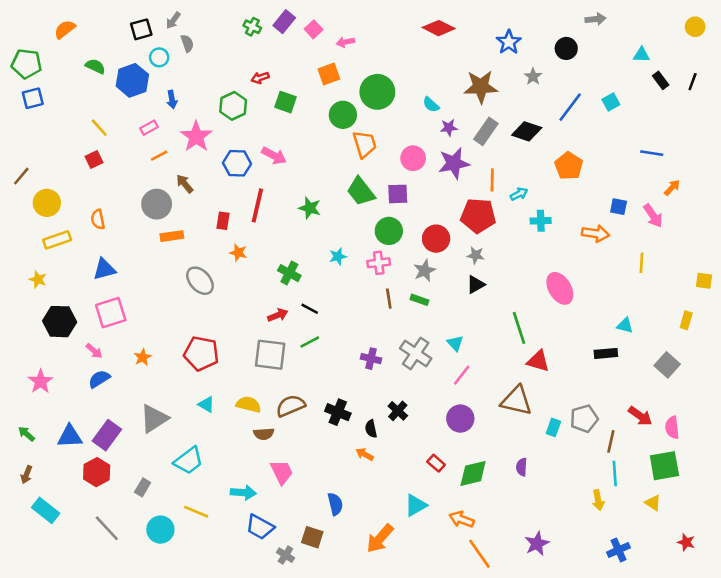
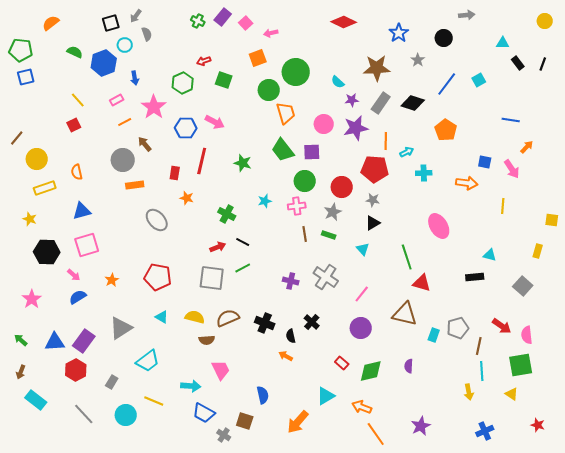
cyan triangle: (455, 343) -> (363, 249), moved

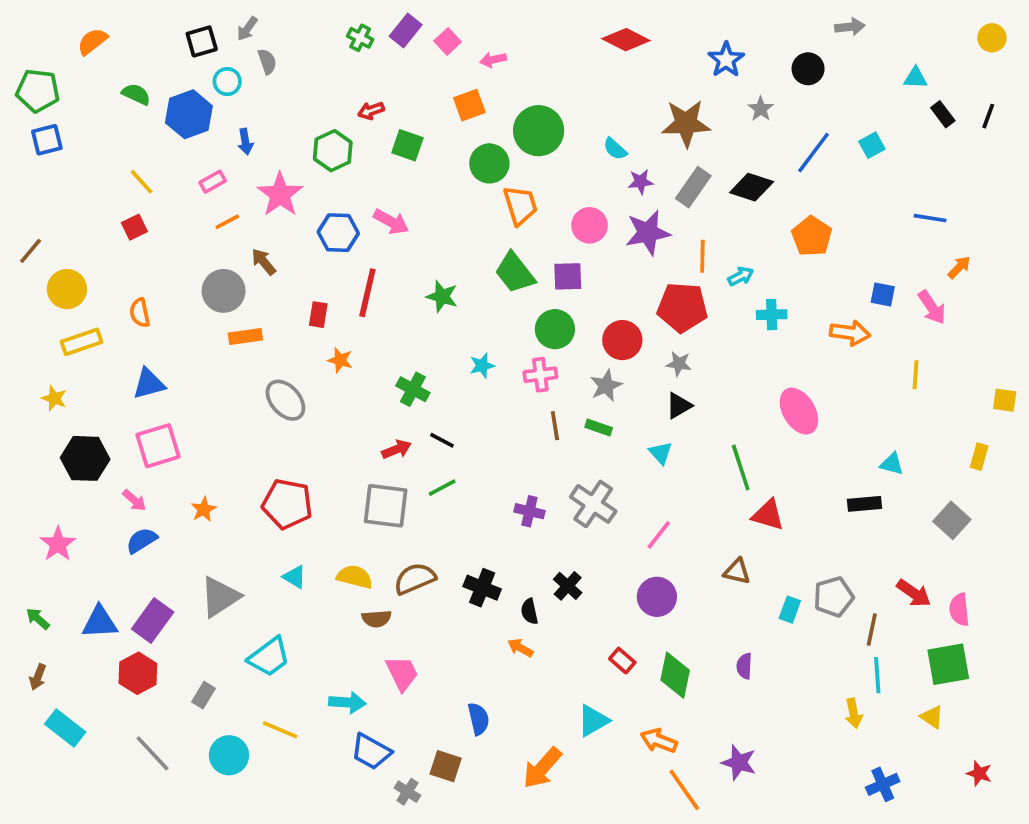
brown triangle: (405, 314) -> (737, 571), size x0.6
green diamond: (371, 371) -> (675, 675), turned -65
purple star: (421, 426) -> (739, 763), moved, turned -30

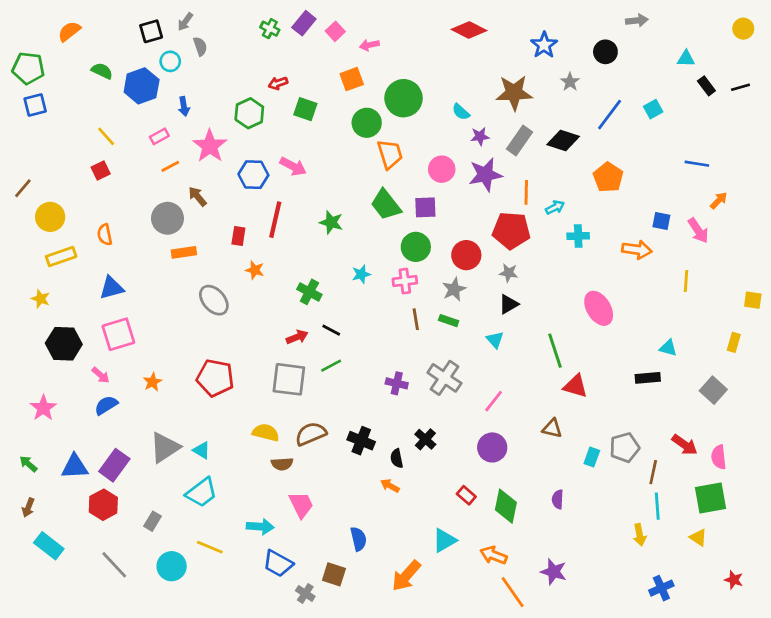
black line: (988, 116) -> (741, 87), turned 54
cyan triangle: (295, 577) -> (202, 450), moved

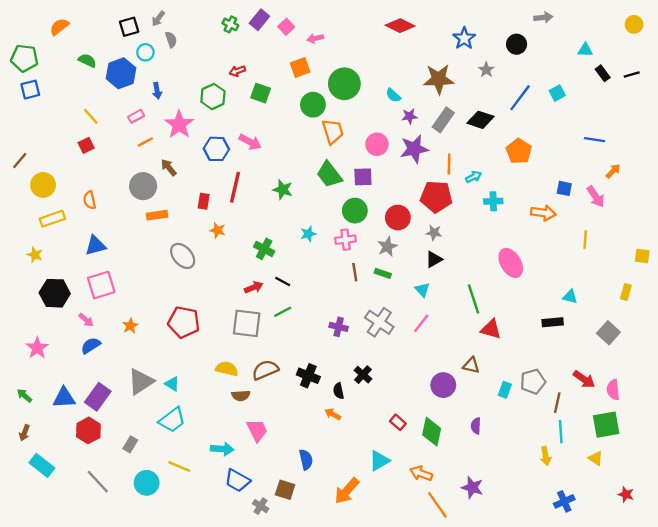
pink line: (494, 401) -> (421, 323), moved
purple circle: (492, 447) -> (443, 385), moved

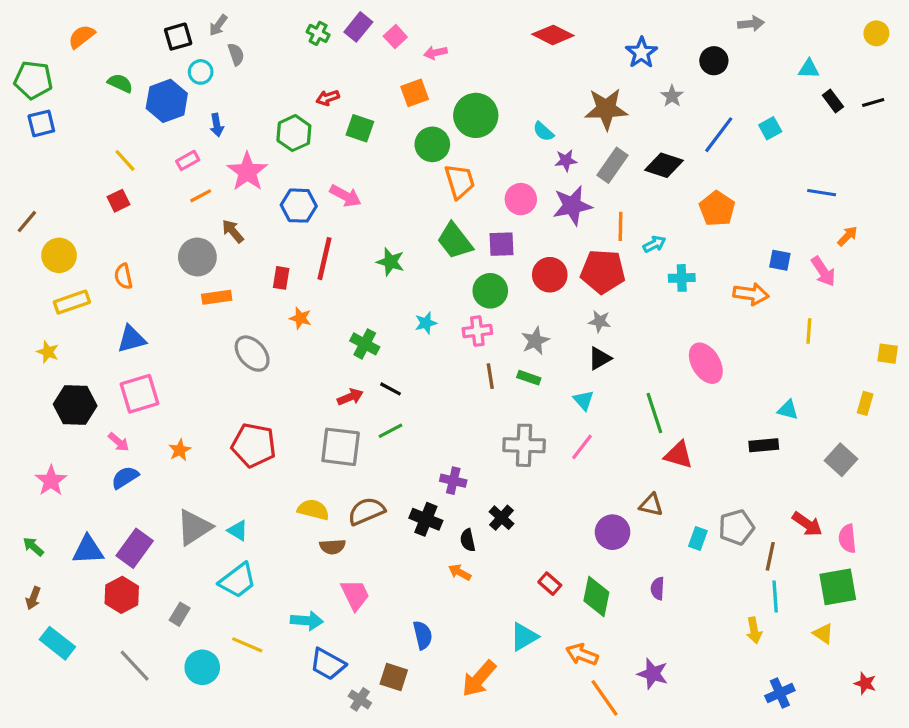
red circle: (398, 218) -> (550, 275), moved
gray cross: (379, 322) -> (524, 445), turned -32
purple cross: (339, 327) -> (453, 481), moved

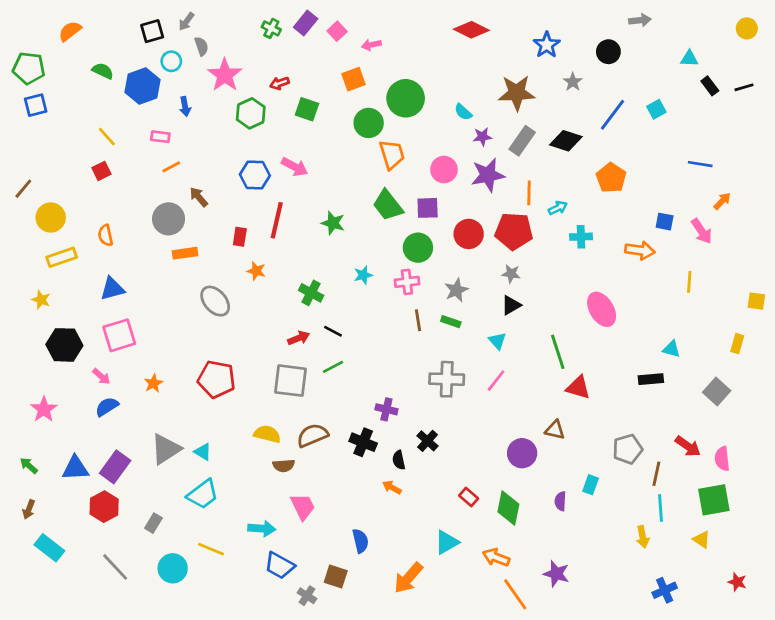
pink rectangle: (188, 160) -> (160, 137), turned 36
pink star: (247, 172) -> (225, 75), moved
cyan rectangle: (698, 539) -> (591, 485), moved

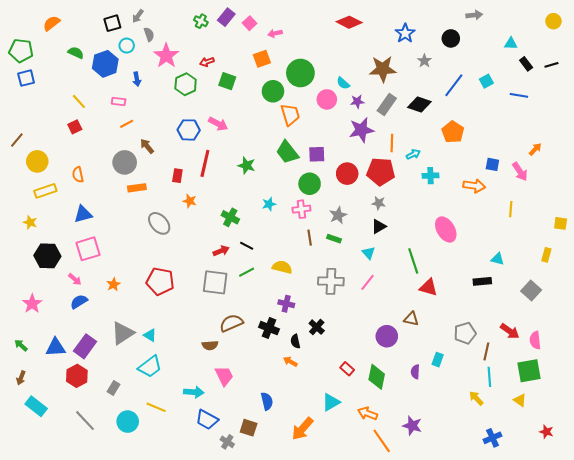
blue line: (700, 164) -> (519, 95), moved
pink circle: (444, 170) -> (327, 99), moved
yellow semicircle: (267, 434) -> (282, 267), moved
yellow arrow: (643, 537) -> (476, 398), turned 147

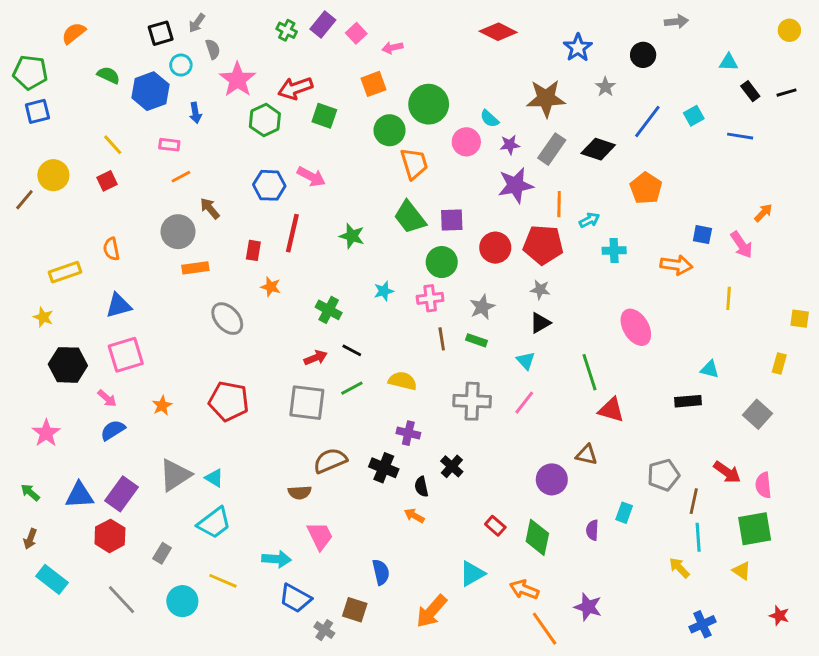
red arrow: (207, 62) -> (295, 88), size x1.6
yellow circle: (37, 161) -> (53, 175), moved

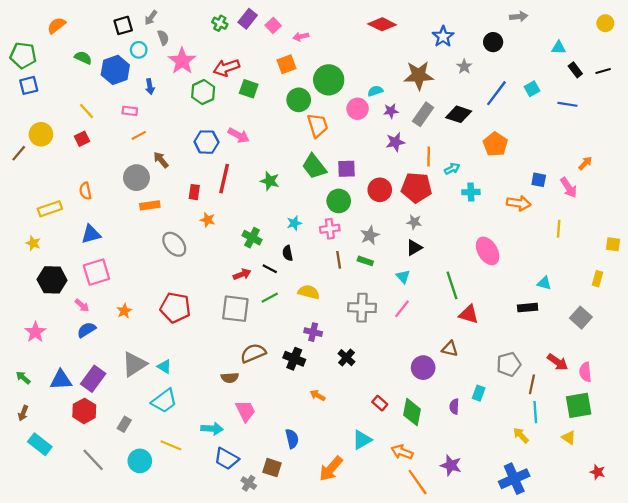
cyan semicircle: (489, 119) -> (375, 91), turned 120
purple star: (516, 185) -> (395, 142), size x0.7
black semicircle: (421, 487) -> (288, 253), moved
blue cross: (702, 624) -> (514, 479), moved, size x1.5

